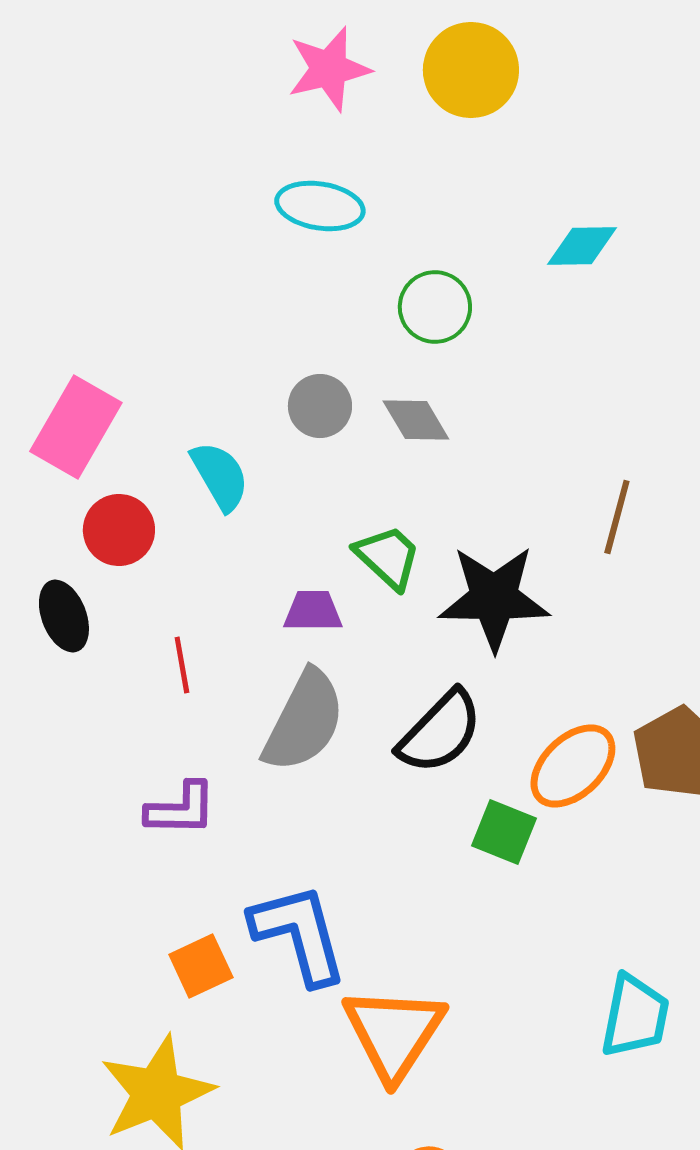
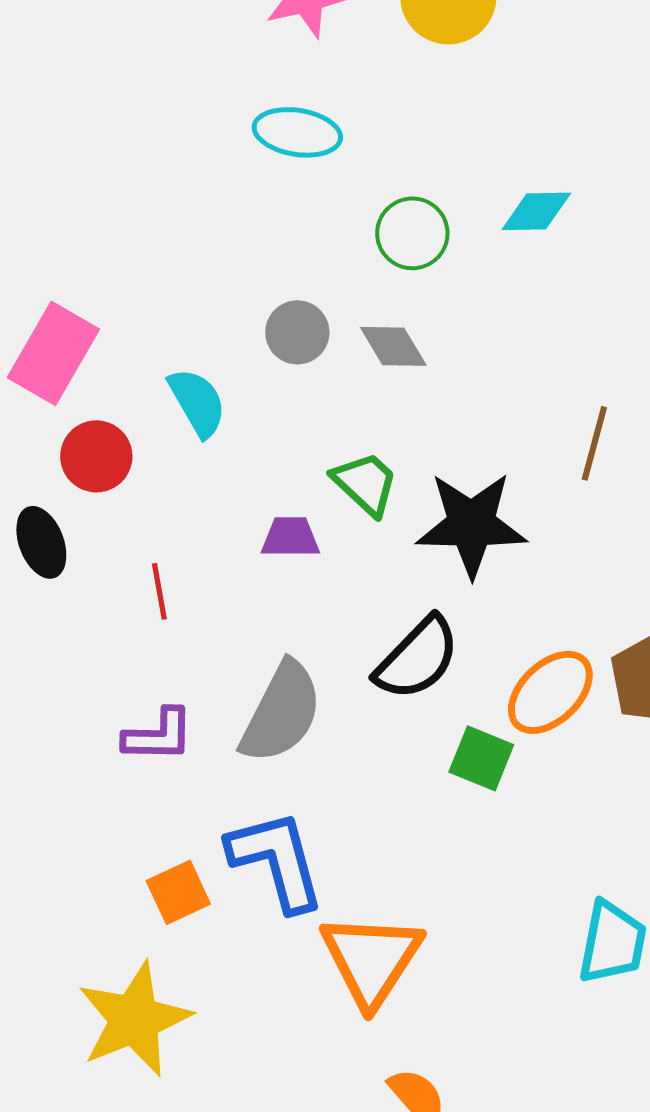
cyan diamond: (582, 246) -> (536, 211), moved
gray semicircle: (304, 721) -> (281, 712), moved

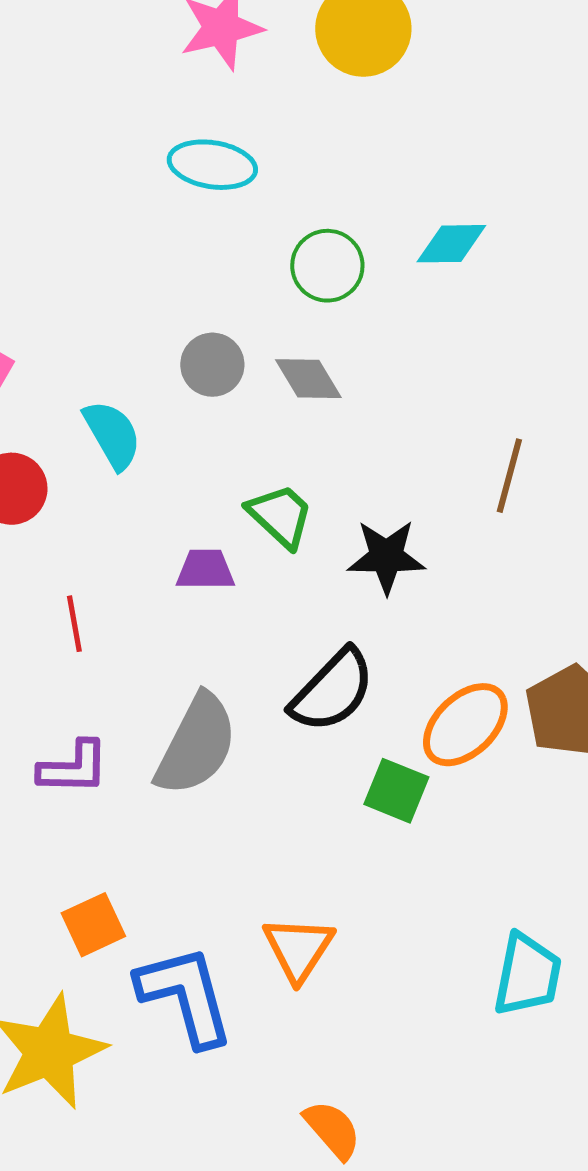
black star: (471, 524) -> (386, 557), size x0.7
blue L-shape: (276, 860) -> (185, 996), moved
orange triangle: (371, 959) -> (298, 949), moved, size x0.7

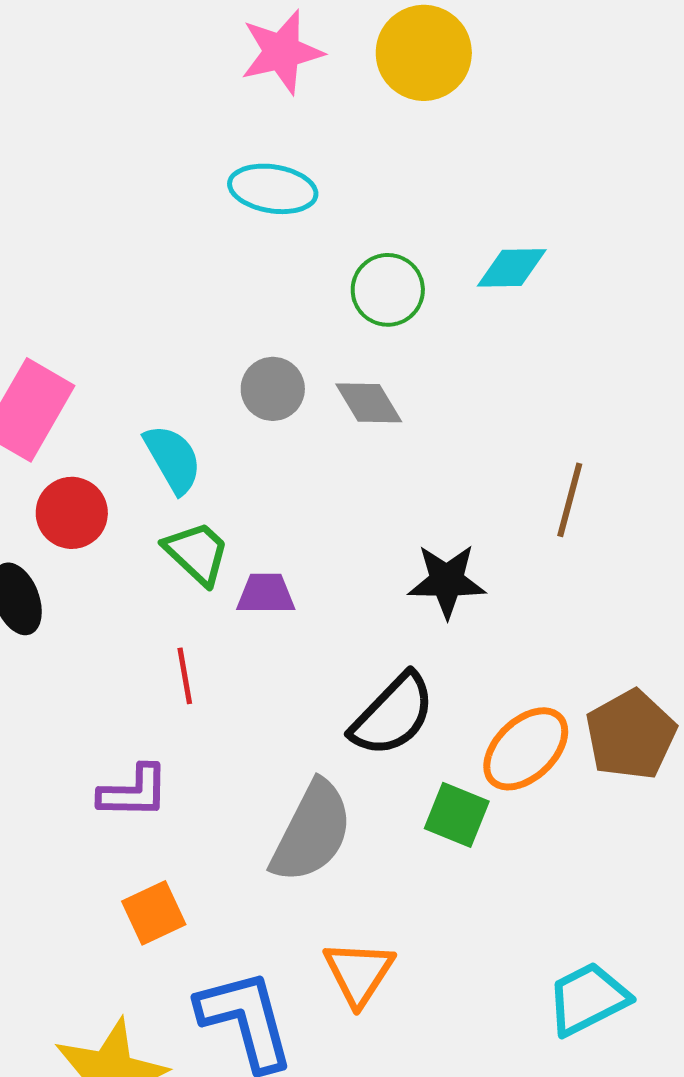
green trapezoid: (280, 516) -> (197, 553), moved
red line: (74, 624) -> (185, 676), moved
gray semicircle: (196, 745) -> (312, 832), moved
orange square: (93, 925) -> (154, 913), moved
cyan trapezoid: (527, 975) -> (588, 999), turned -128

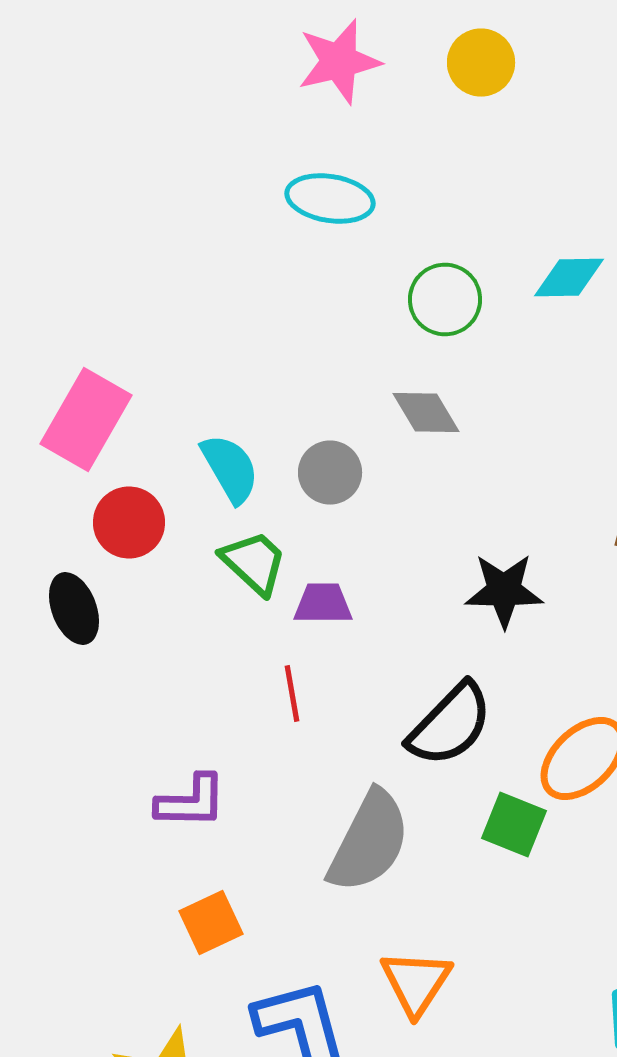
yellow circle: (424, 53) -> (481, 62), size x0.7
gray circle: (273, 389) -> (330, 472), moved
red line: (185, 676) -> (292, 694), moved

